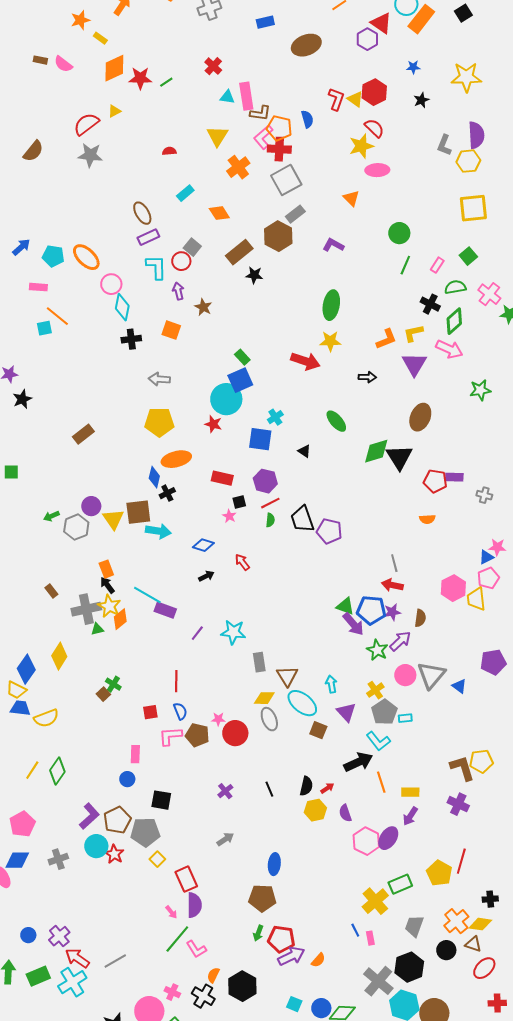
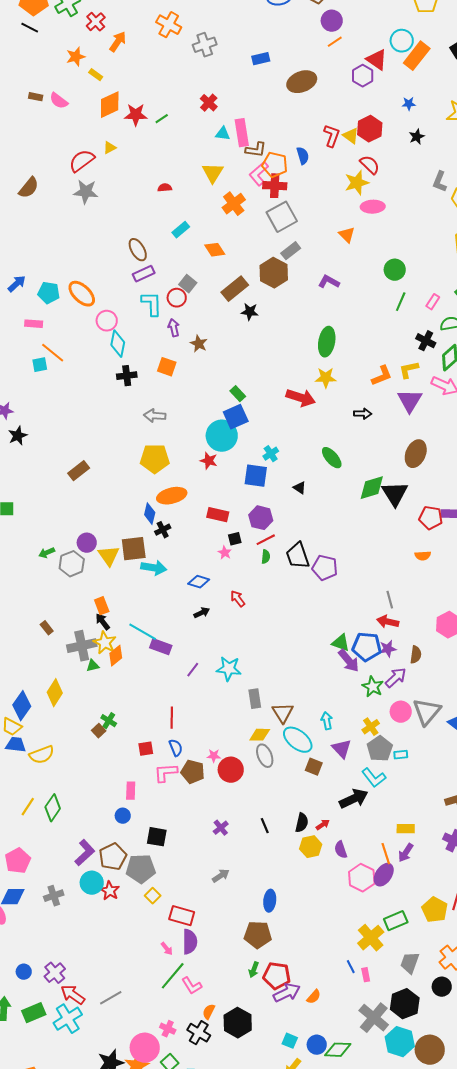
orange line: (381, 782) -> (386, 854), moved
red rectangle: (186, 879) -> (182, 916), turned -50

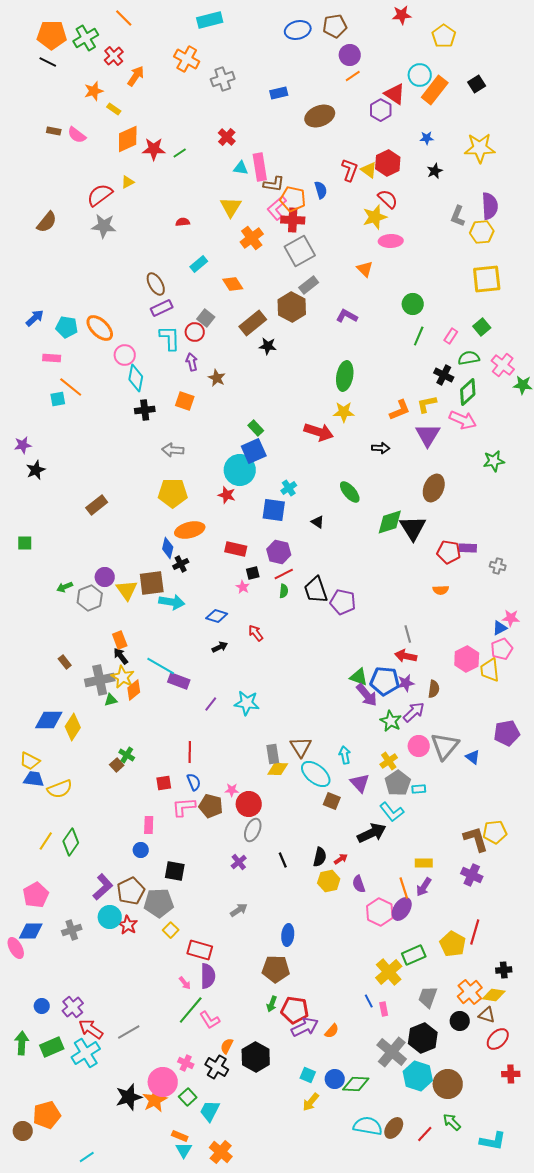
gray rectangle: (255, 699) -> (273, 754), moved
blue diamond: (22, 706) -> (49, 720), moved, turned 56
gray ellipse: (265, 756) -> (253, 830), moved, turned 45

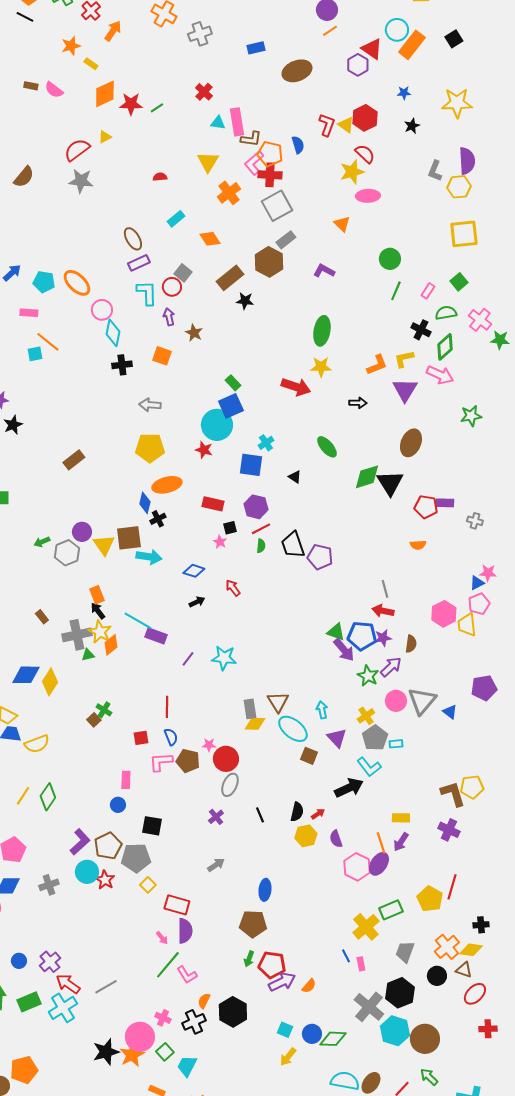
black cross: (217, 1067) -> (194, 1022), turned 35

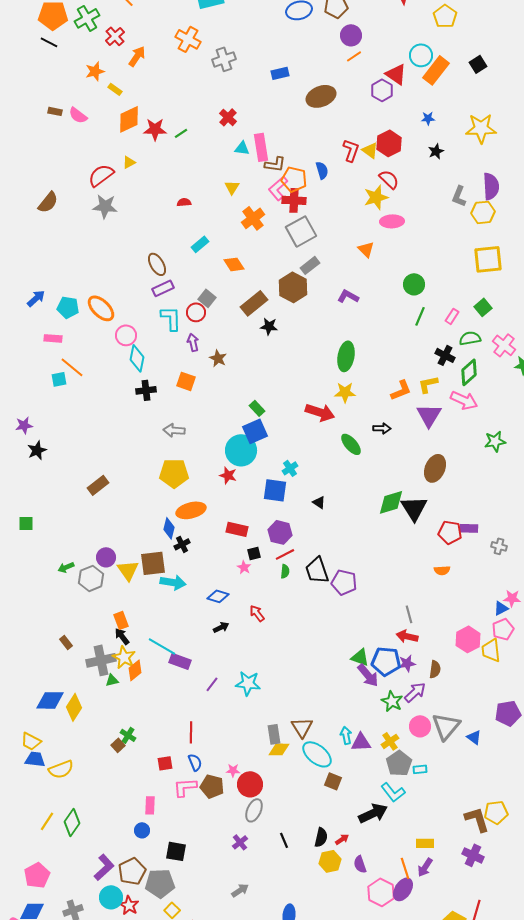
yellow triangle: (208, 162) -> (232, 187), size x0.7
green ellipse: (327, 447) -> (351, 444), moved
purple triangle: (337, 738) -> (361, 742), moved, turned -50

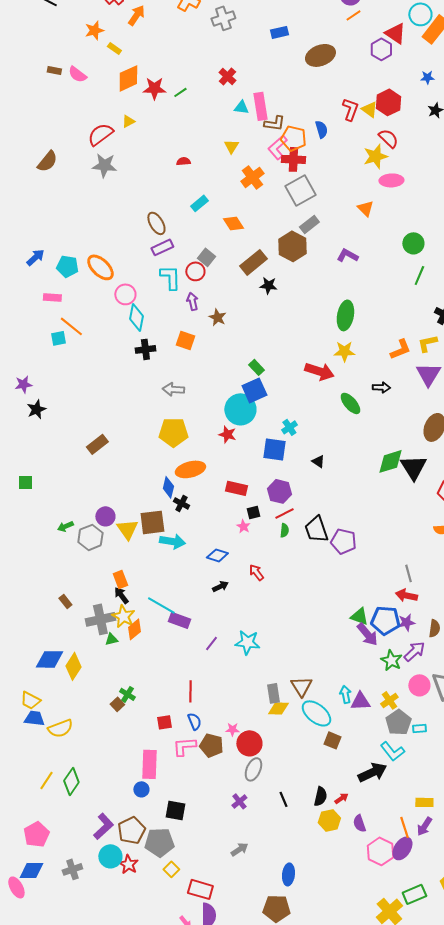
black cross: (182, 544) -> (181, 503), turned -35
pink rectangle: (150, 805) -> (149, 764), size x1.6

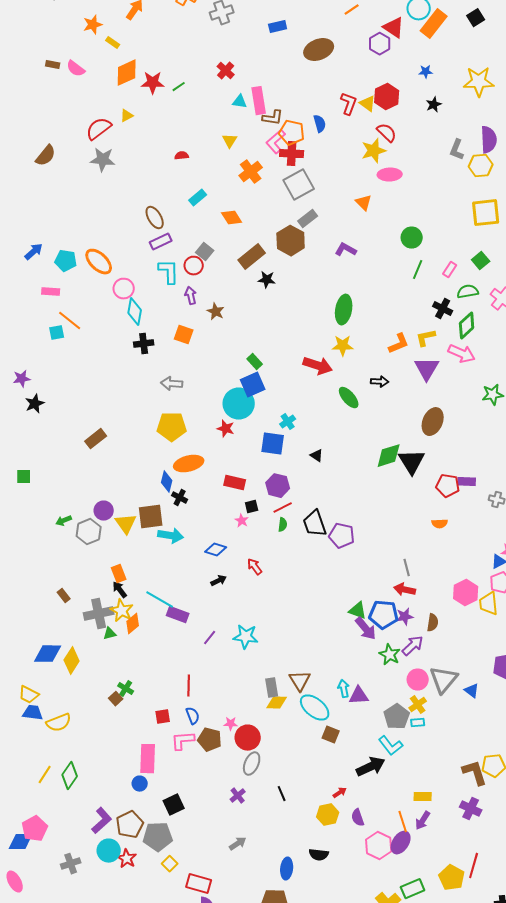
yellow cross: (389, 700) -> (418, 705), moved
black semicircle: (320, 796) -> (319, 855), moved, turned 84
black square: (175, 810) -> (174, 805), turned -35
blue diamond: (31, 870) -> (21, 842), moved

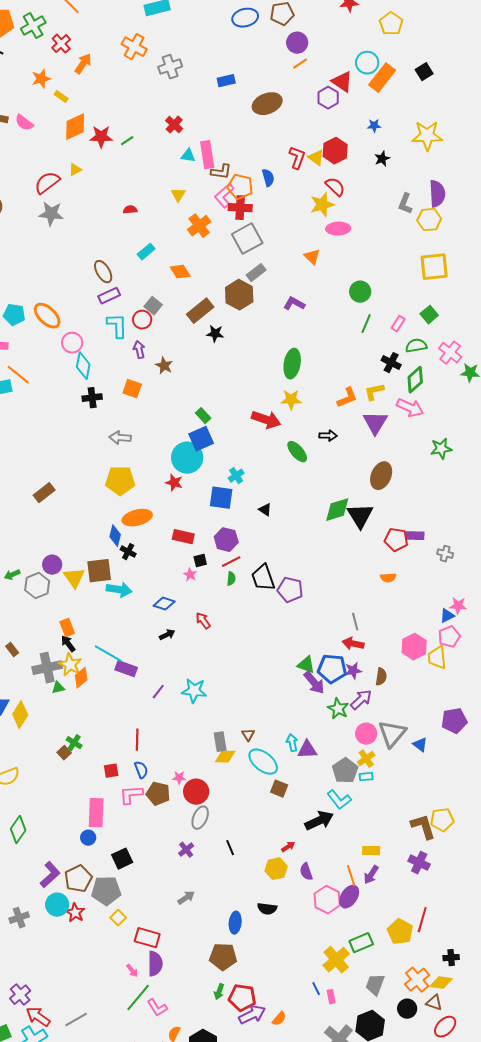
brown triangle: (300, 681) -> (248, 735), size x0.6

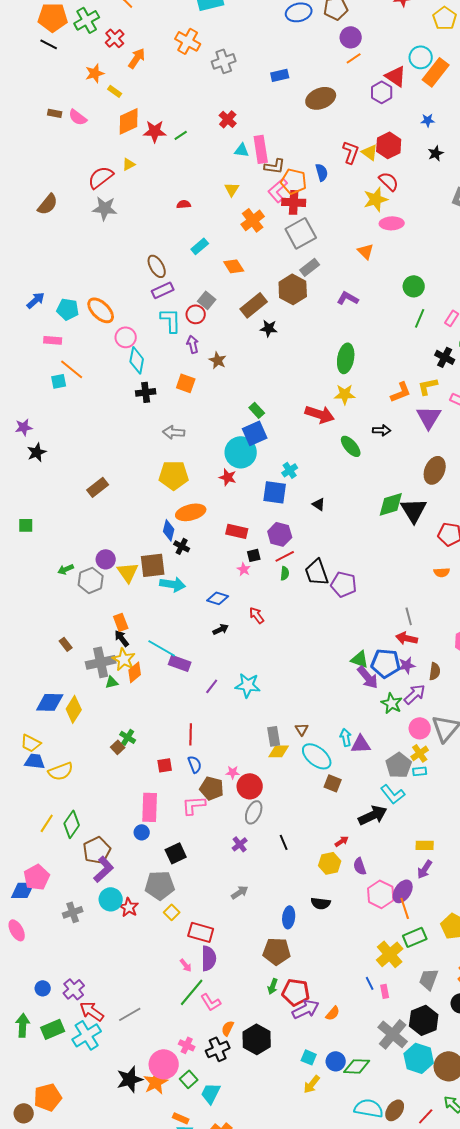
pink L-shape: (131, 795) -> (194, 805), moved
orange line: (351, 876) -> (405, 908), moved
brown pentagon: (78, 879) -> (97, 850), moved

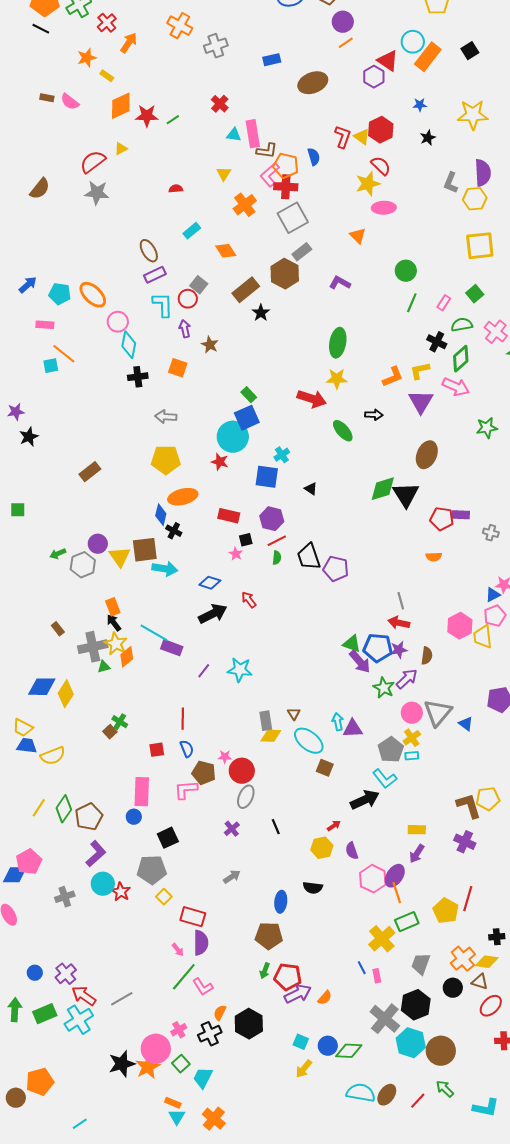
black star: (269, 328) -> (261, 313), turned 30
black arrow: (221, 629) -> (213, 614), size x1.8
brown pentagon: (97, 850) -> (89, 817), moved
pink cross: (187, 1045) -> (179, 1030), turned 35

